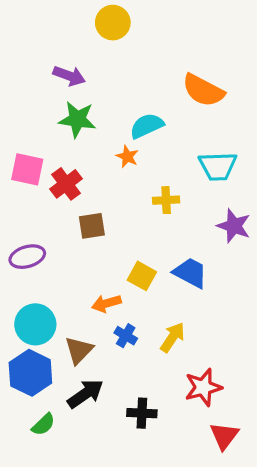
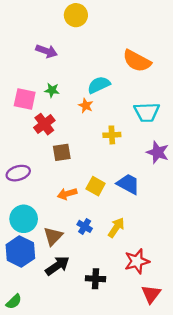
green star: (77, 119) -> (52, 90), moved, size x0.6
pink square: (27, 169) -> (25, 99), moved
orange arrow: (106, 303) -> (67, 194), moved
green semicircle: (43, 424) -> (14, 302), moved

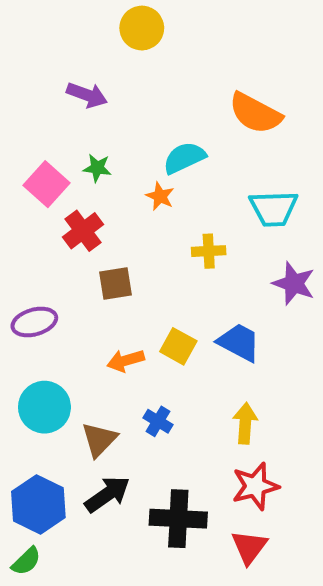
pink square: (25, 99) -> (46, 184), turned 30
yellow arrow: (116, 228) -> (245, 423), moved, turned -30
blue hexagon: (20, 251) -> (38, 504), moved
black cross: (96, 279) -> (178, 519), size x1.5
red triangle: (151, 294) -> (249, 547), moved

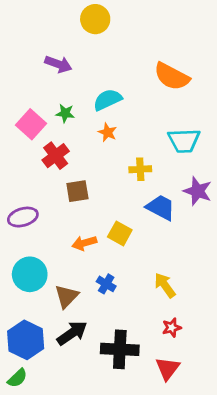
cyan semicircle: (184, 158) -> (108, 100), moved
blue trapezoid: (239, 342) -> (161, 207), moved
yellow arrow: (245, 423) -> (165, 285), turned -40
red star: (255, 486) -> (172, 328), size x0.6

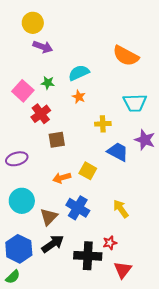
yellow circle: (95, 19) -> (33, 23), moved
blue cross: (106, 284) -> (78, 208), size x1.6
red star: (172, 328) -> (110, 243), moved

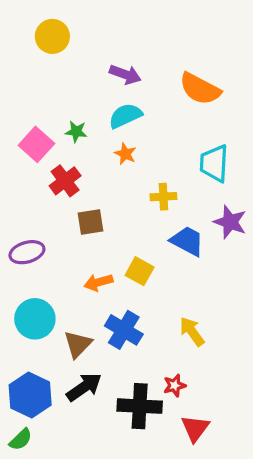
purple arrow: (43, 47) -> (125, 74), moved
cyan trapezoid: (135, 103) -> (214, 163), turned 95

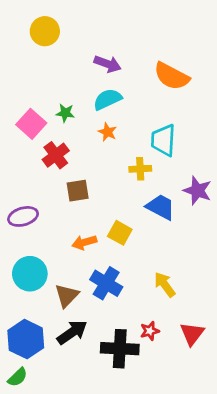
cyan trapezoid: (214, 163) -> (163, 140), moved
red triangle: (195, 428) -> (192, 334), moved

